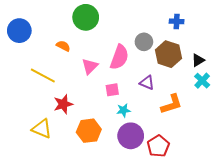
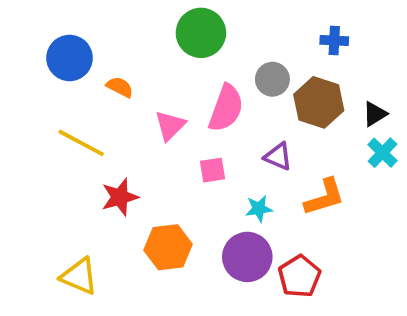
green circle: (86, 17) -> (201, 33), moved
blue circle: (19, 31) -> (70, 58), moved
cyan star: (123, 110) -> (259, 209), moved
yellow triangle: (42, 129) -> (79, 276), moved

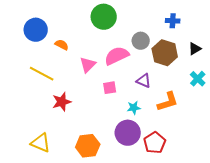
pink semicircle: (226, 108) -> (117, 56), turned -135
black triangle: (375, 114) -> (195, 49), moved
orange hexagon: (168, 247) -> (88, 146), moved

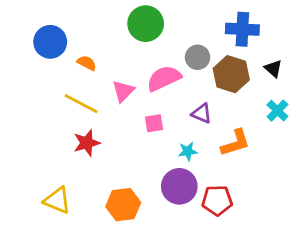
blue cross: (173, 21) -> (242, 29), size x1.6
black triangle: (195, 49) -> (273, 69), turned -48
yellow line: (42, 74) -> (81, 104), moved
red pentagon: (155, 143) -> (217, 200), turned 30

